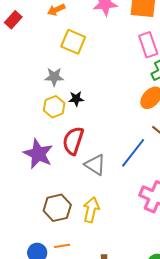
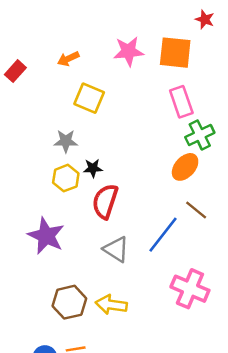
red semicircle: (73, 141) -> (105, 201), moved
yellow arrow: (91, 210) -> (111, 305), turned -95

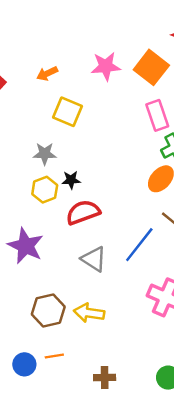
orange square: (175, 53) -> (151, 67), turned 32
red semicircle: (105, 201) -> (83, 212), turned 52

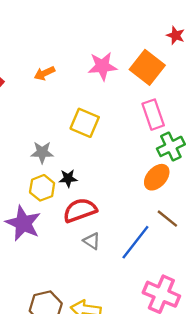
yellow square: (67, 112) -> (85, 123), moved
purple star: (26, 246) -> (23, 223), moved
gray triangle: (94, 259) -> (92, 241), moved, size x0.7

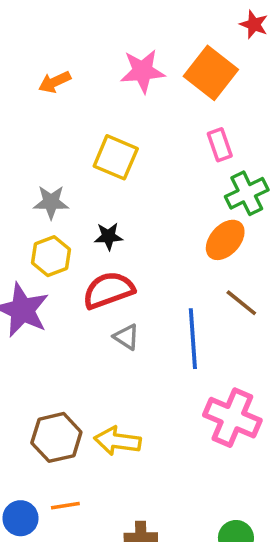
pink rectangle: (153, 115) -> (220, 145), size x0.7
black star: (68, 178) -> (108, 236), moved
blue line: (135, 242) -> (193, 339), turned -42

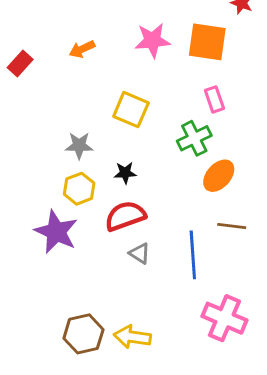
orange square: (211, 73) -> (207, 42), turned -30
green cross: (247, 193) -> (194, 138), moved
brown line: (241, 303) -> (232, 226), turned -32

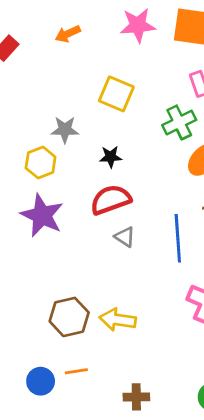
yellow hexagon: (79, 189) -> (41, 163), moved

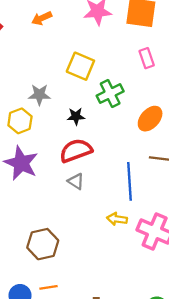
green cross: (179, 122) -> (110, 94), moved
gray triangle: (125, 237) -> (76, 181), moved
yellow arrow: (118, 320) -> (117, 219), moved, size x0.7

